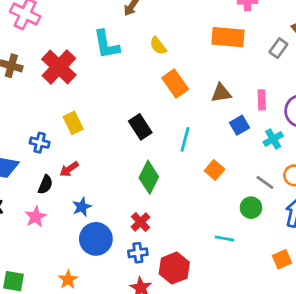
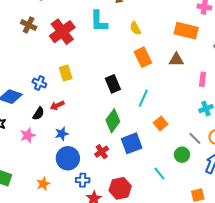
brown triangle: (221, 93) -> (176, 60), moved
blue square: (240, 125) -> (132, 143), moved, size x1.5
cyan line: (225, 238) -> (159, 173), turned 32
blue cross: (138, 253) -> (83, 180), moved

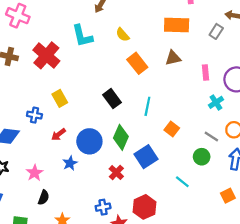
black semicircle: (38, 114) -> (44, 197), moved
blue circle: (68, 158) -> (89, 141), moved

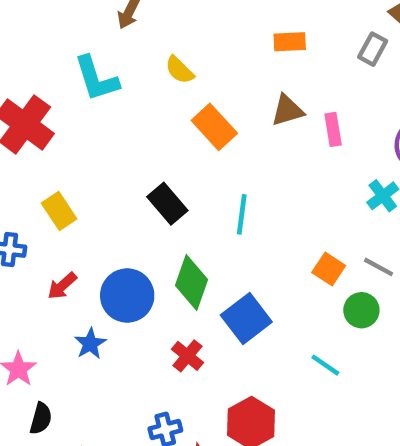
orange rectangle: (177, 25) -> (290, 42), size x0.6
pink rectangle: (205, 72) -> (333, 129), moved
orange square: (172, 129) -> (329, 269), moved

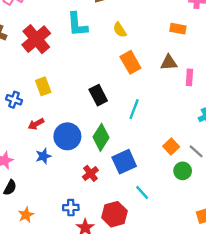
cyan line: (325, 365) -> (142, 193), moved

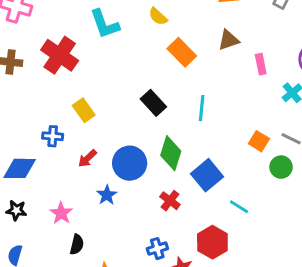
pink rectangle: (189, 77) -> (261, 64), moved

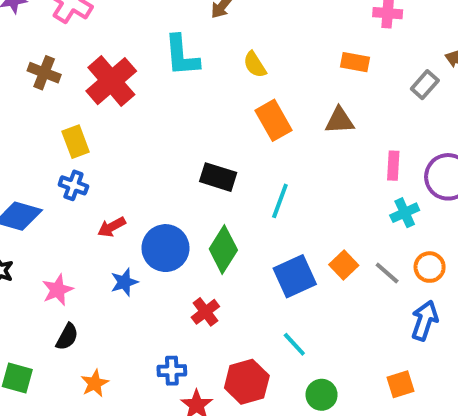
pink rectangle: (261, 64) -> (393, 166), moved
black rectangle: (153, 103) -> (218, 177), turned -45
yellow rectangle: (84, 110) -> (76, 142), moved
green circle: (281, 167) -> (322, 395), moved
blue square: (207, 175) -> (295, 276), moved

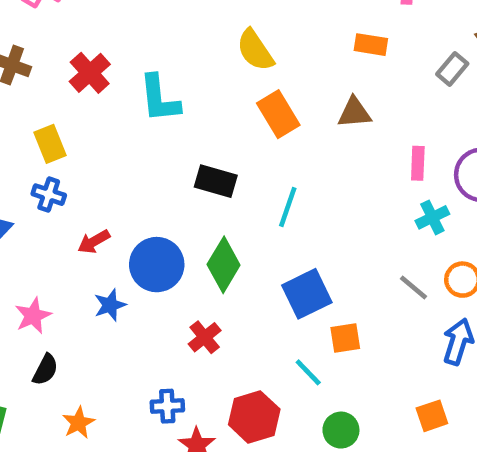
cyan L-shape: (182, 56) -> (159, 99), moved
yellow semicircle: (255, 65) -> (255, 50), size x1.4
red cross: (111, 81) -> (90, 73), size x0.7
orange square: (344, 265) -> (345, 338), moved, turned 36

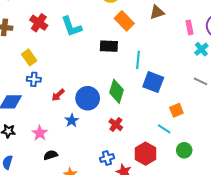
black rectangle: (216, 181) -> (109, 46), moved
blue square: (307, 294) -> (153, 82), moved, turned -30
black semicircle: (45, 370) -> (51, 155), turned -120

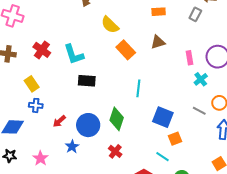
black rectangle: (109, 46) -> (87, 81), moved
blue square: (153, 82) -> (163, 117), moved

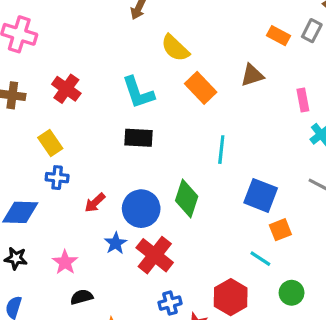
orange rectangle: (159, 12) -> (279, 36), moved, turned 32
cyan L-shape: (74, 54) -> (138, 92), moved
red cross: (115, 151) -> (155, 255), moved, size x1.6

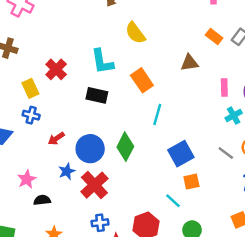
orange rectangle: (201, 88) -> (142, 80), moved
red cross: (66, 89) -> (56, 69), moved
blue square: (261, 195) -> (181, 154), turned 30
black semicircle: (82, 297) -> (42, 200), moved

